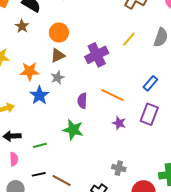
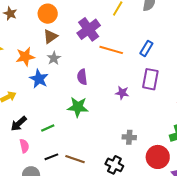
orange line: (112, 95) -> (111, 50), moved
black arrow: (12, 136) -> (19, 124), turned -30

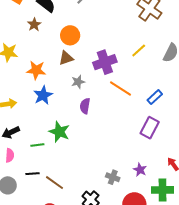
gray star: (54, 58) -> (78, 82), moved
purple star: (122, 93) -> (140, 170), moved
green star: (78, 107) -> (59, 132), moved

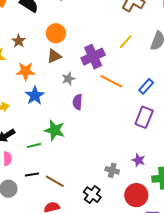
brown star: (34, 25) -> (19, 41), moved

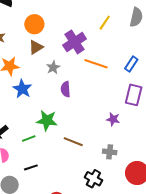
purple star: (139, 160) -> (113, 119), moved
brown line: (55, 181) -> (73, 142), moved

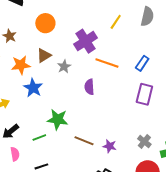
brown triangle: (36, 47) -> (44, 56), moved
purple semicircle: (66, 89) -> (89, 87), moved
purple star: (113, 119) -> (110, 146), moved
gray cross: (110, 152) -> (144, 141), moved, turned 32

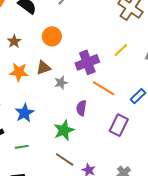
blue star: (33, 88) -> (24, 113), moved
purple rectangle: (144, 94) -> (119, 125), moved
green star: (58, 119) -> (64, 130), moved, turned 30

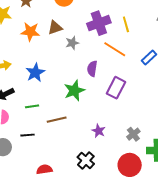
yellow line: (121, 50) -> (126, 24), moved, turned -63
purple rectangle: (119, 125) -> (116, 88), moved
brown line: (65, 160) -> (57, 120), moved, turned -48

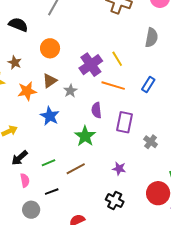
blue star: (35, 73) -> (50, 116), moved
gray cross: (133, 134) -> (151, 142), moved

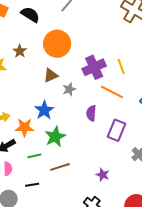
orange circle: (50, 48) -> (57, 44), size x1.4
orange star: (27, 91) -> (25, 127), moved
green star: (85, 136) -> (55, 137), moved

